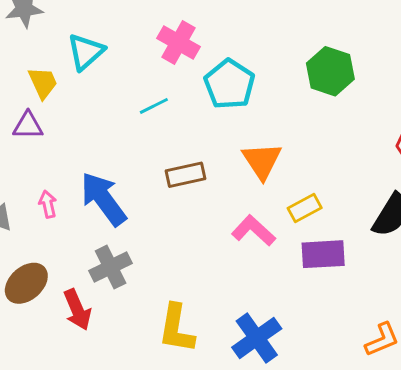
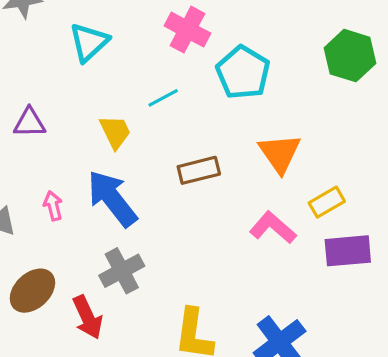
yellow trapezoid: (43, 83) -> (115, 132), moved

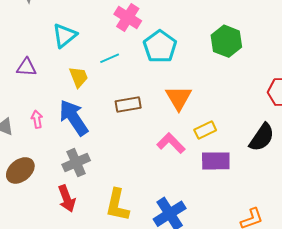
cyan triangle: (89, 42) -> (65, 35), moved
red arrow: (88, 317) -> (67, 199), moved

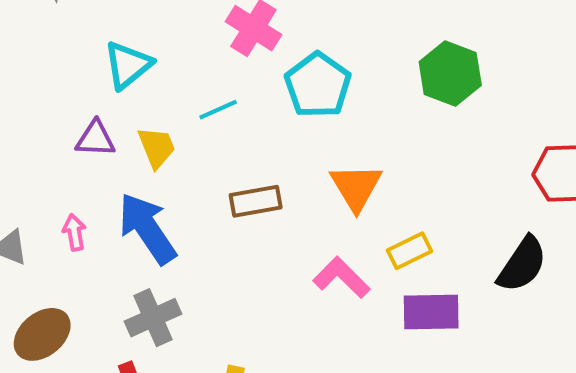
purple triangle: (26, 67) -> (95, 139), moved

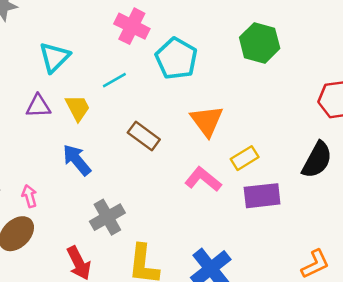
brown rectangle: (256, 201) -> (144, 136), turned 52
blue arrow: (147, 228) -> (77, 160), size x0.7
pink arrow: (74, 232) -> (29, 196), moved
gray cross: (153, 318) -> (107, 217), moved

